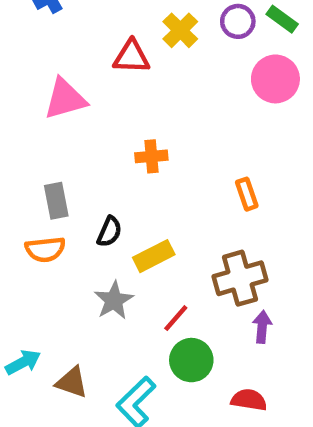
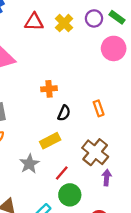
red triangle: (132, 57) -> (34, 22), moved
black semicircle: (109, 232) -> (64, 113), moved
brown cross: (240, 278) -> (95, 152), turned -35

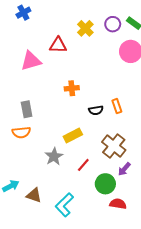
red triangle: (34, 22) -> (58, 45), moved
black semicircle: (64, 113) -> (96, 110), moved, turned 56
purple arrow: (107, 178) -> (124, 169), turned -144
green circle: (70, 195) -> (105, 184), moved

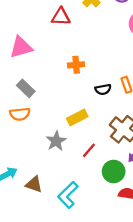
pink triangle: (31, 61) -> (21, 47), moved
gray rectangle: (27, 109) -> (26, 88), turned -35

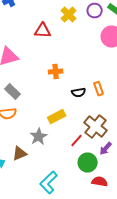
red line: (89, 150) -> (77, 141), moved
brown triangle: (34, 184) -> (20, 154), moved, turned -42

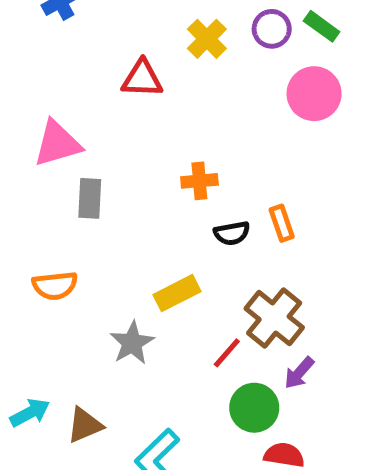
orange cross: (56, 72) -> (199, 181), moved
gray rectangle: (13, 92) -> (90, 198), moved, turned 49
brown triangle: (20, 154) -> (85, 425), moved

